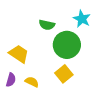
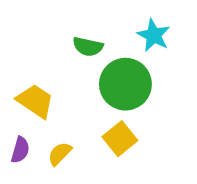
yellow semicircle: (32, 82) -> (60, 154), turned -72

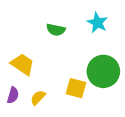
green circle: (125, 84) -> (103, 71), moved
yellow square: (120, 139) -> (76, 88), turned -36

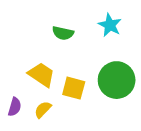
yellow trapezoid: (22, 64) -> (41, 75), moved
yellow square: (76, 88) -> (74, 88), moved

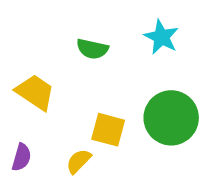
yellow trapezoid: (41, 75) -> (35, 92), moved
yellow semicircle: (43, 110) -> (79, 161), moved

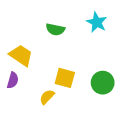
green circle: (171, 118) -> (103, 83), moved, size x0.7
purple semicircle: (21, 157) -> (13, 80), moved

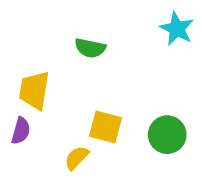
cyan star: (97, 22) -> (177, 29), moved
yellow trapezoid: (21, 55) -> (34, 90), turned -115

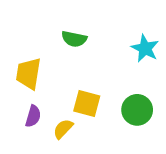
cyan star: (177, 29) -> (145, 48), moved
purple semicircle: (21, 131) -> (33, 116), moved

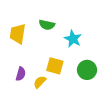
cyan star: (145, 48) -> (73, 39), moved
yellow trapezoid: (28, 74) -> (18, 34), moved

